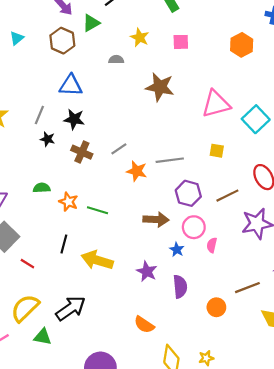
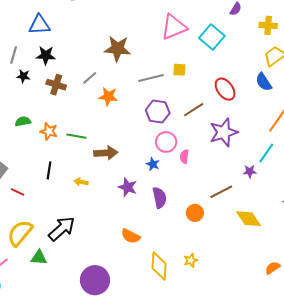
brown star: (160, 87) -> (117, 49), moved
gray line: (170, 160) -> (151, 78), moved
brown arrow: (156, 220) -> (106, 153), moved
yellow arrow: (97, 260) -> (81, 182), size x0.5

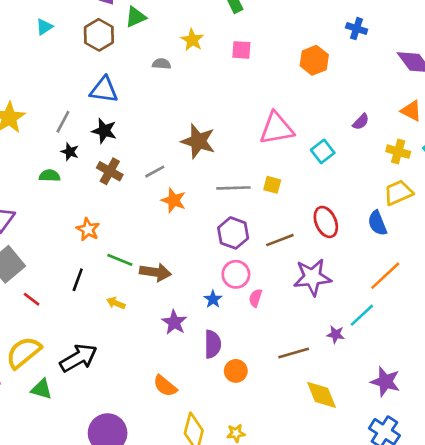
cyan square: (212, 37) -> (323, 151), size x0.7
green semicircle: (23, 121) -> (50, 176), moved
green line: (76, 136) -> (120, 260), moved
orange circle: (195, 213) -> (236, 371), moved

